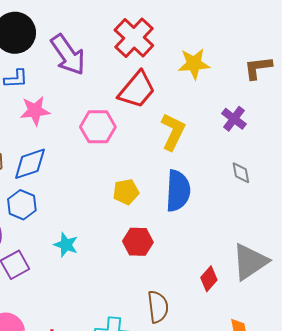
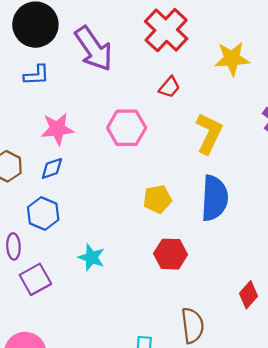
red trapezoid: (137, 90) -> (169, 87), size x0.5
pink star: (35, 111) -> (57, 129), moved
blue diamond: (30, 164) -> (52, 168), size x0.6

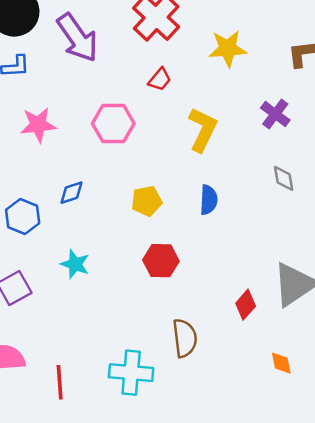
blue diamond: (52, 168) -> (72, 193), moved
blue semicircle: (214, 198) -> (209, 200), size x0.6

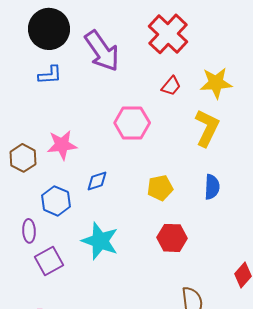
yellow star: (228, 48) -> (216, 83), moved
pink star: (38, 125) -> (62, 145), moved
cyan star: (75, 264) -> (100, 241), size x1.5

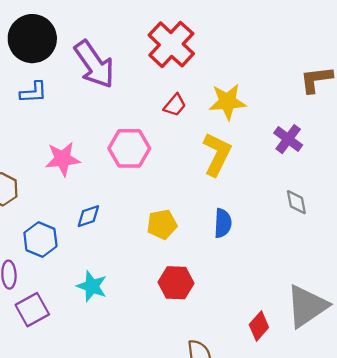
pink star: (62, 145) -> (63, 159), moved
cyan star: (100, 241) -> (92, 286), size x0.7

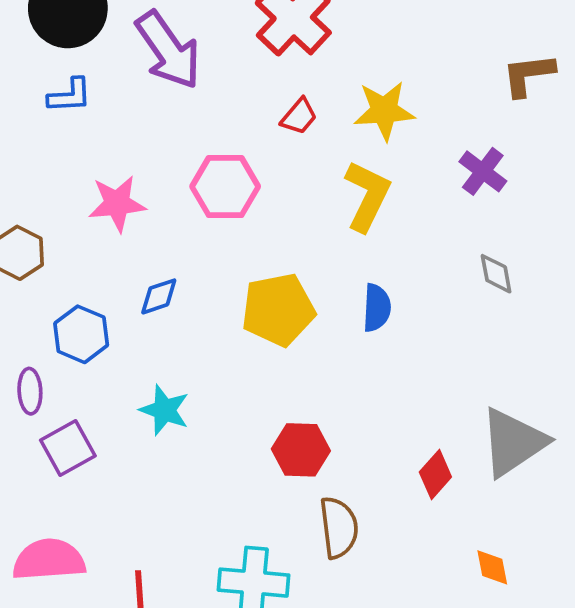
yellow pentagon: (162, 224) -> (278, 310), size x1.5
red hexagon: (176, 283) -> (301, 450), moved

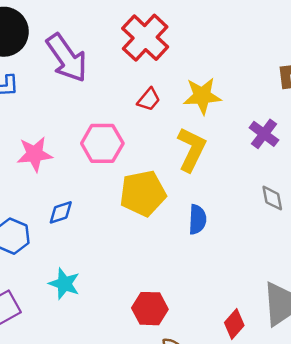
yellow pentagon: (278, 310) -> (143, 193), moved

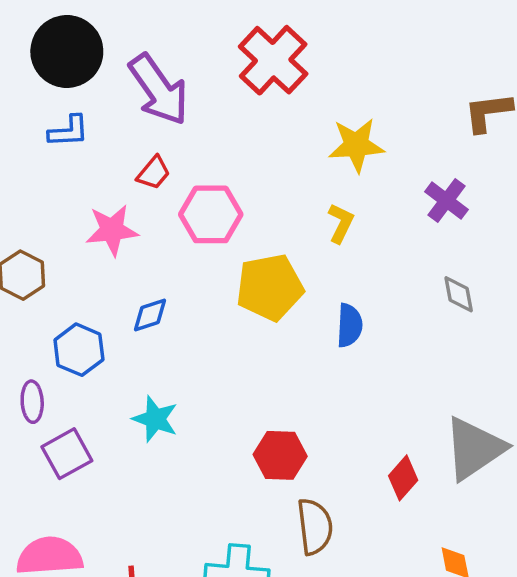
red trapezoid: (149, 99) -> (154, 173), moved
yellow L-shape: (191, 149) -> (341, 223), size x0.6

